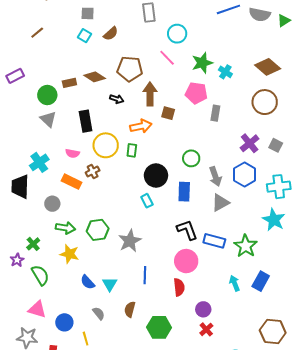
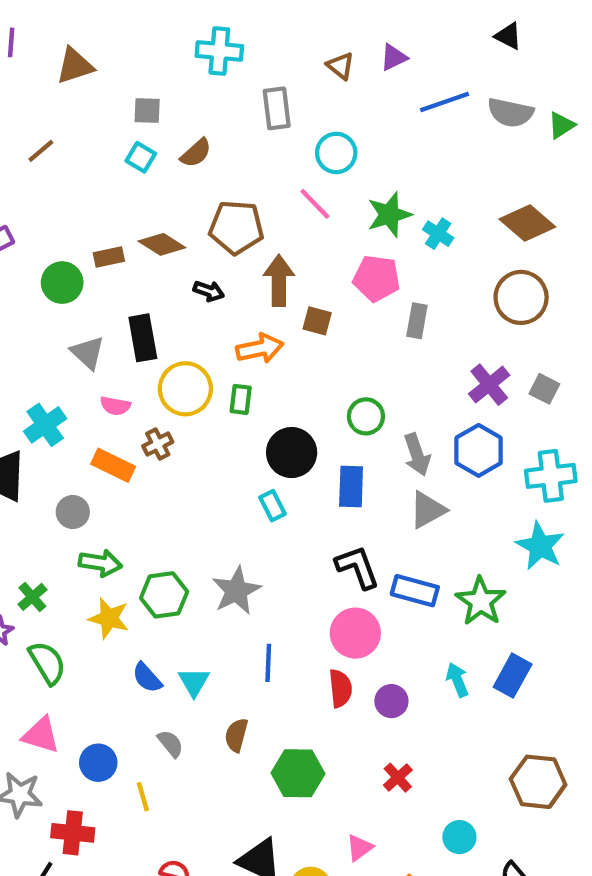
gray triangle: (48, 119) -> (88, 353), moved
green hexagon: (98, 230) -> (164, 595), moved
purple circle: (203, 309) -> (391, 701), moved

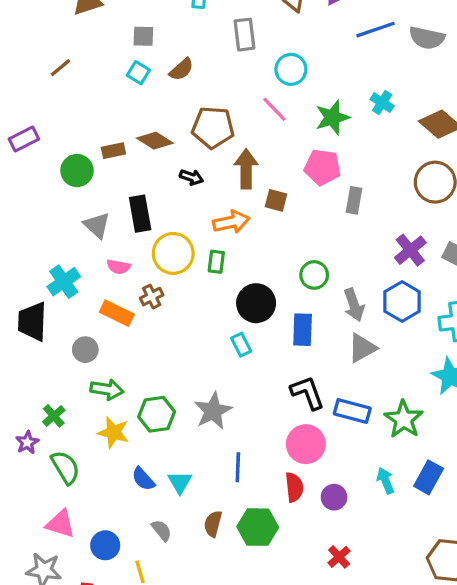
cyan cross: (438, 234) -> (382, 103), moved
green hexagon: (298, 773) -> (258, 527), moved

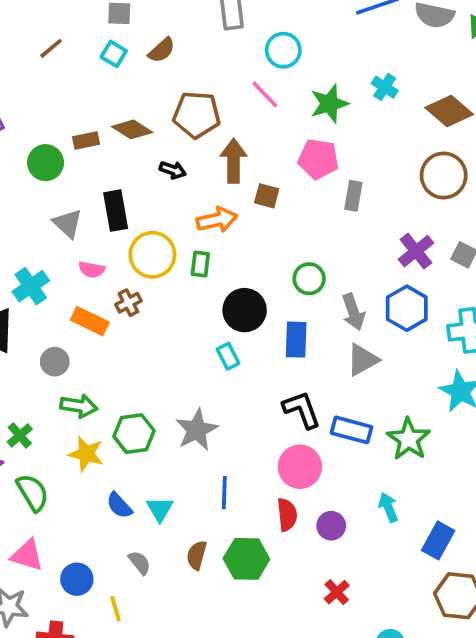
brown line: (60, 68) -> (51, 48), moved
blue rectangle: (429, 477) -> (438, 540), moved

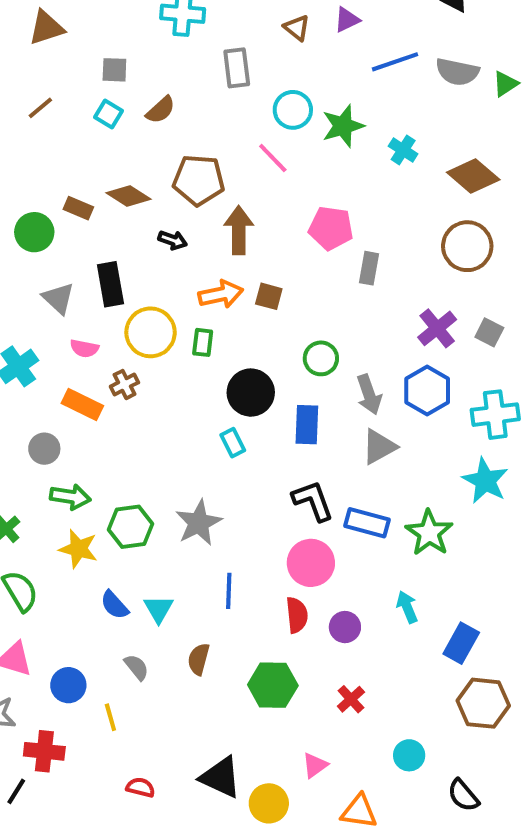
green star: (329, 104) -> (343, 126), moved
brown rectangle: (86, 141) -> (78, 208), turned 35
brown square: (267, 196) -> (269, 296), moved
green hexagon: (246, 559) -> (273, 685), moved

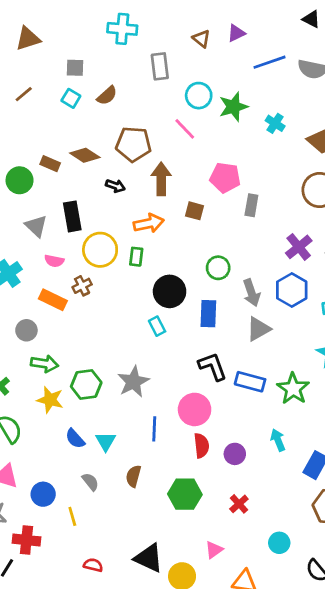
brown square: (269, 296) -> (195, 211), moved
pink circle: (311, 563) -> (195, 409), moved

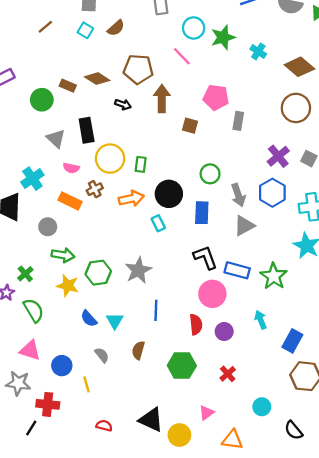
orange arrow: (149, 223) -> (131, 199), moved
pink circle: (195, 409) -> (212, 294), moved

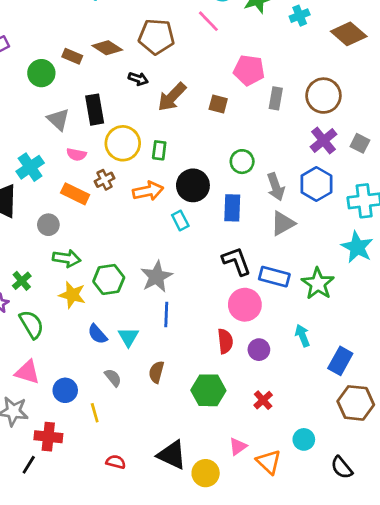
cyan cross: (258, 52) -> (300, 16), turned 35
brown arrow: (162, 99) -> (172, 97), moved, turned -136
brown circle: (296, 108) -> (323, 96), moved
blue line: (156, 310) -> (166, 315), moved
orange triangle: (232, 440) -> (269, 462), moved, turned 35

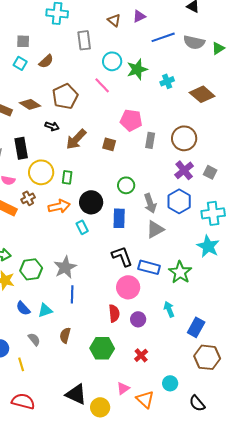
brown pentagon: (156, 37) -> (65, 96), turned -30
cyan triangle: (128, 337) -> (45, 310), turned 42
red semicircle: (116, 462) -> (23, 401), moved, size x1.6

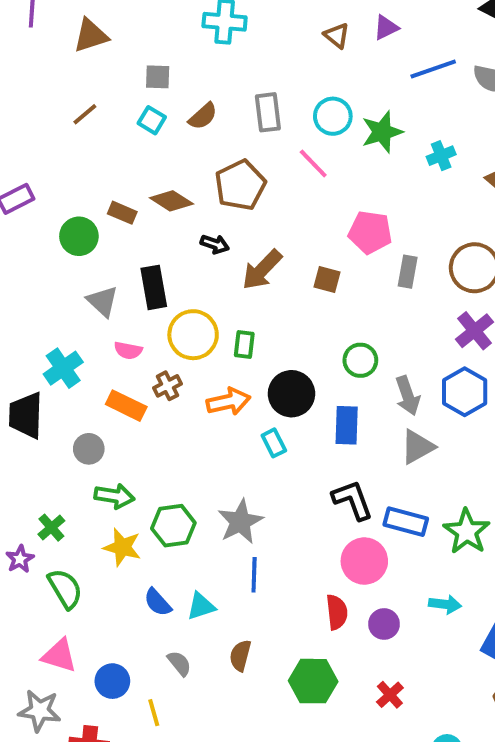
gray rectangle: (84, 40) -> (268, 112), moved
cyan arrow: (169, 309) -> (445, 604), turned 119

